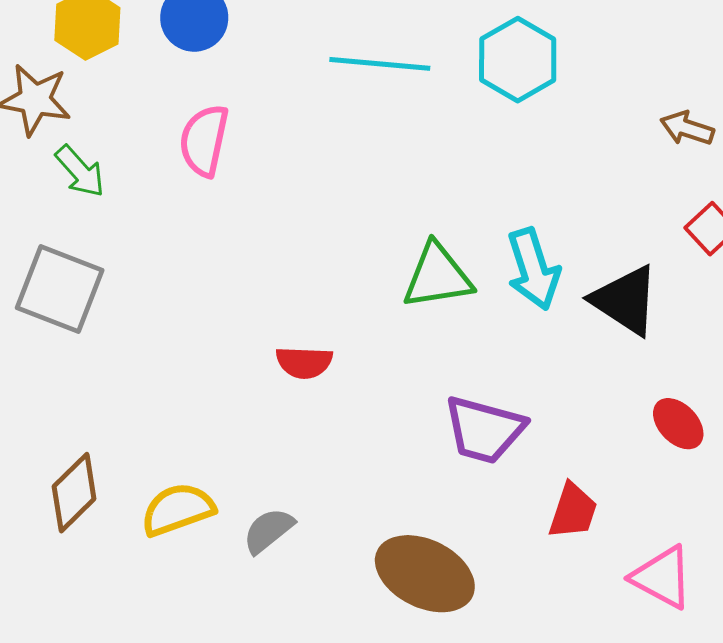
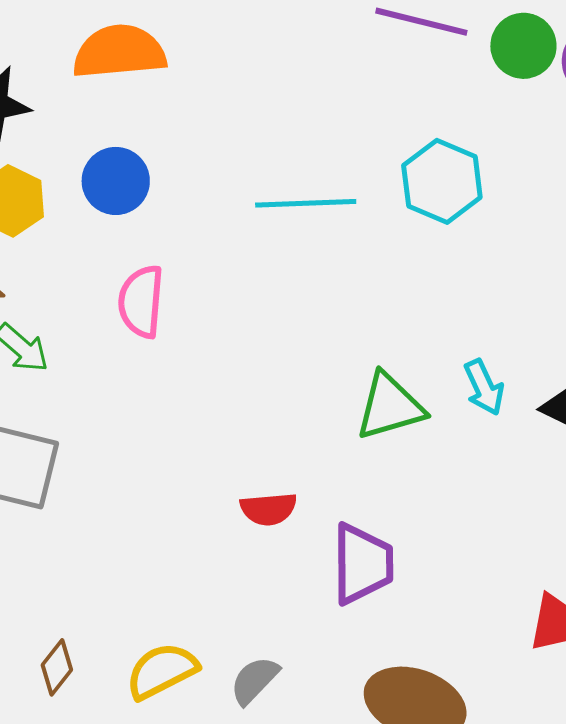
cyan arrow: (533, 269) -> (484, 387), size x0.7
purple trapezoid: (484, 430) -> (362, 564), moved, turned -98
brown diamond: (74, 493) -> (57, 667), size x0.7

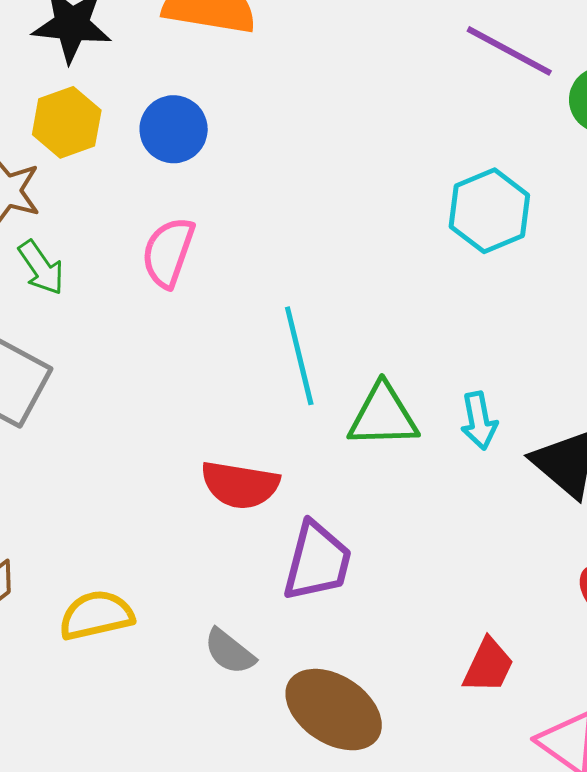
cyan line: (306, 203) -> (299, 356), moved, turned 64
red semicircle: (269, 509) -> (240, 485), size x1.4
gray semicircle: (254, 680) -> (230, 652), moved, turned -110

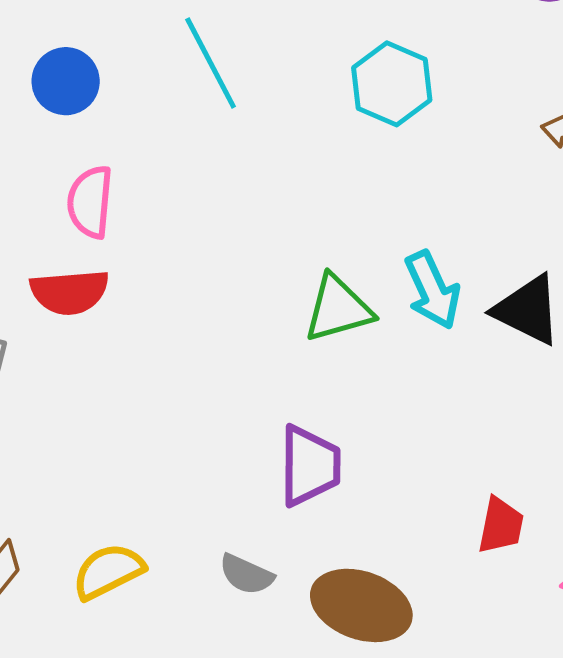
cyan line: (299, 356) -> (211, 63), moved
cyan arrow: (479, 421) -> (432, 290), size x1.4
red semicircle: (240, 485) -> (70, 292), moved

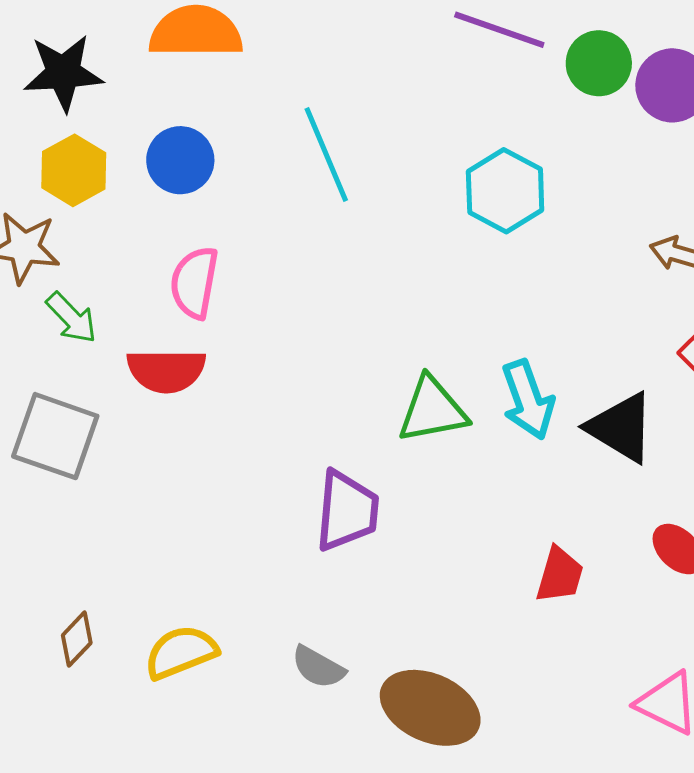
purple trapezoid: (310, 466) -> (347, 511), moved
red trapezoid: (501, 525) -> (560, 575), moved

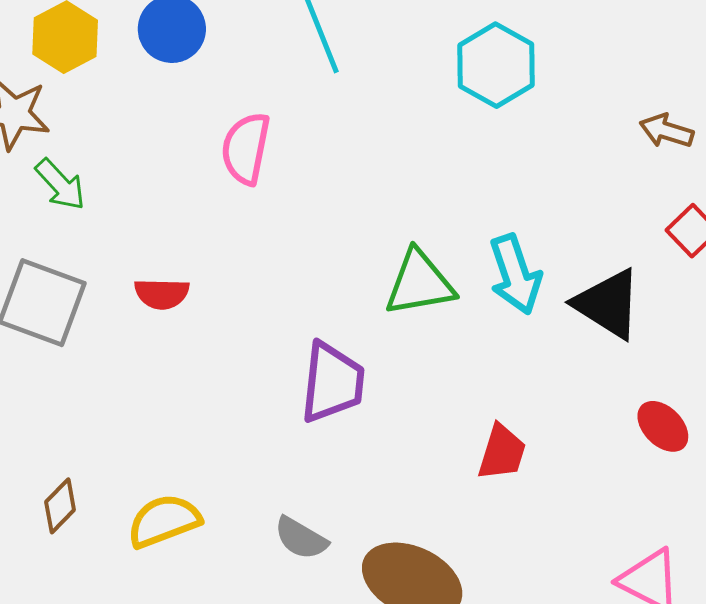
pink semicircle: (194, 283) -> (246, 148), moved
red semicircle: (166, 371) -> (162, 294), moved, size x0.7
red trapezoid: (560, 575) -> (502, 452), moved

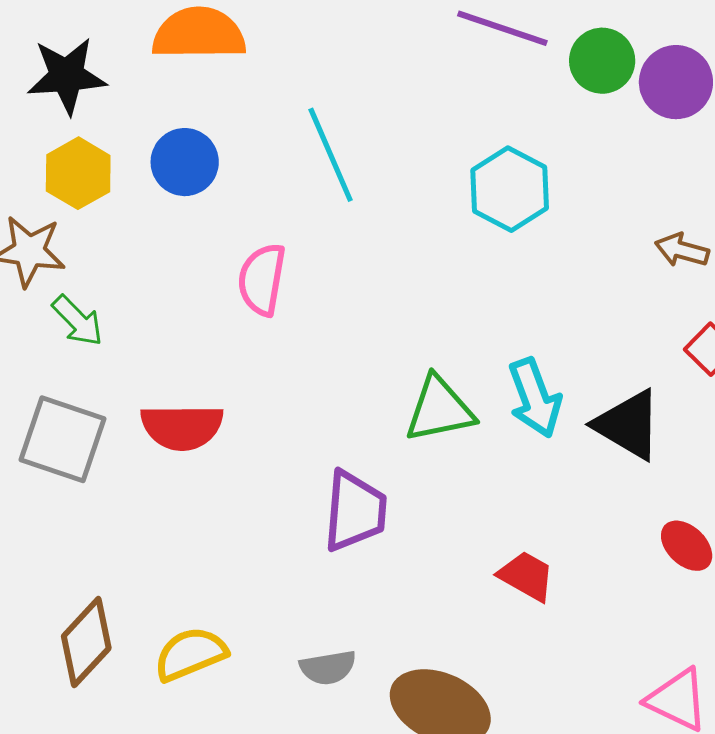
red semicircle: (162, 294) -> (182, 427), size x1.5
red trapezoid: (502, 452) -> (526, 576), turned -76
brown diamond: (60, 506) -> (86, 642), size x1.6
gray semicircle: (301, 538) -> (328, 668), turned -38

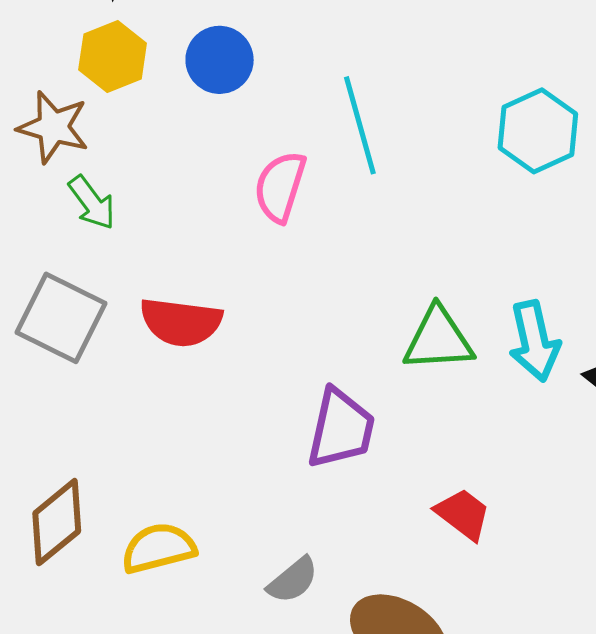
cyan line: (331, 155) -> (360, 125), moved
red trapezoid: (526, 576) -> (463, 514), moved
gray semicircle: (328, 668) -> (293, 580), turned -38

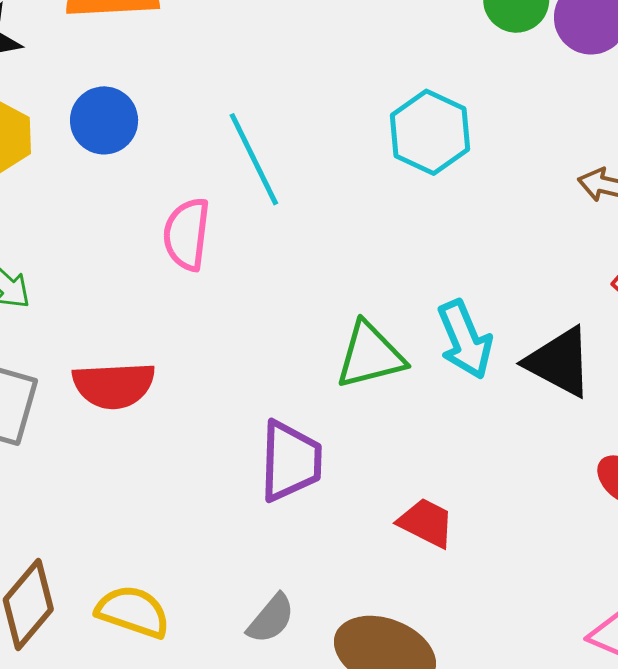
yellow semicircle: (158, 548) -> (133, 612), turned 44

